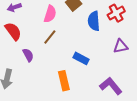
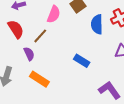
brown line: (50, 37) -> (40, 36), moved
orange rectangle: (64, 81) -> (39, 79), moved, turned -48

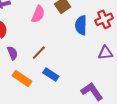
brown line: (40, 36) -> (39, 53), moved
blue rectangle: (82, 61) -> (51, 75), moved

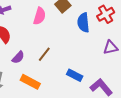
purple semicircle: (12, 53) -> (18, 57), turned 72
blue rectangle: (51, 75) -> (75, 75), moved

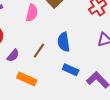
blue semicircle: (83, 23) -> (64, 42), moved

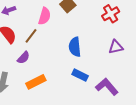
brown line: (39, 51) -> (31, 36), moved
orange rectangle: (27, 79) -> (36, 82), turned -54

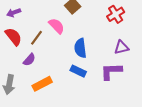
pink semicircle: (45, 16) -> (57, 26), moved, turned -60
blue rectangle: (80, 75) -> (78, 71), moved
purple L-shape: (107, 87) -> (111, 71), moved, turned -50

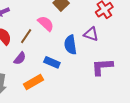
purple triangle: (121, 47) -> (91, 34), moved, turned 35
blue rectangle: (78, 71) -> (52, 62), moved

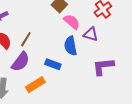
pink semicircle: (46, 24) -> (72, 22), moved
purple semicircle: (20, 58) -> (21, 62), size x1.5

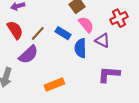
blue rectangle: (53, 64) -> (63, 33), moved
orange rectangle: (35, 85) -> (54, 85), moved

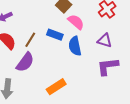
purple triangle: (102, 40) -> (105, 41), moved

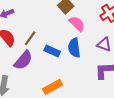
blue rectangle: (55, 35) -> (52, 51), moved

